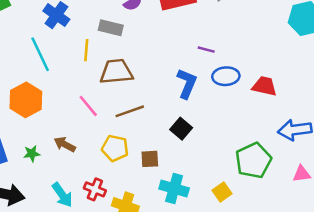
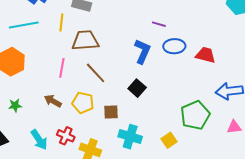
cyan line: (40, 54) -> (24, 25), turned -76
pink line: (88, 106) -> (62, 68), turned 48
brown line: (130, 111) -> (96, 73), turned 65
brown arrow: (65, 144) -> (53, 101), moved

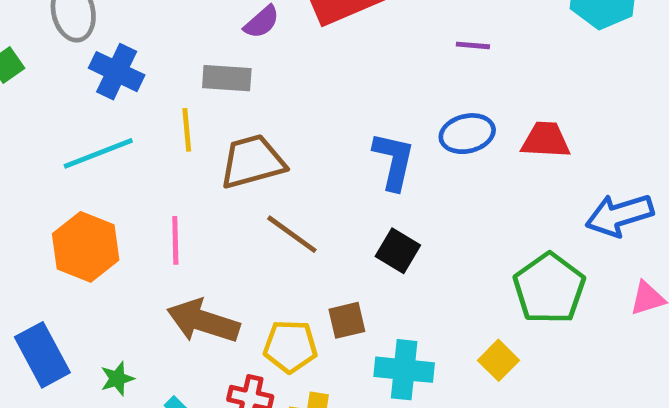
purple line: (159, 24) -> (473, 45), moved
pink line: (62, 68) -> (175, 240), moved
brown arrow: (53, 101) -> (203, 321), size x1.6
yellow pentagon: (83, 103) -> (290, 346), moved
green star: (15, 105) -> (117, 379), moved

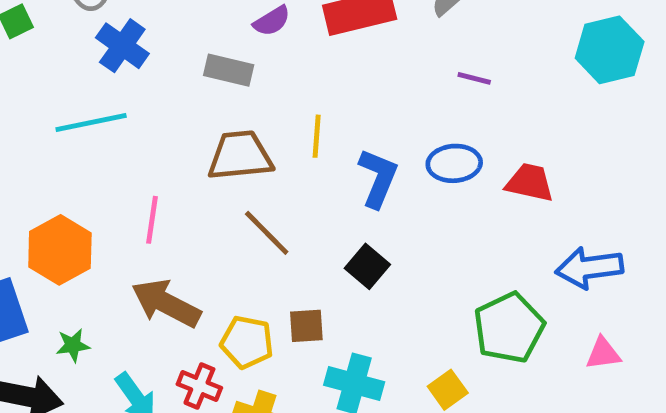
yellow line: (187, 130) -> (317, 136), moved
orange hexagon: (86, 247) -> (60, 250), moved

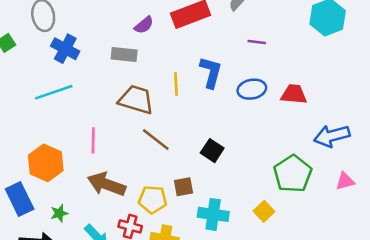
brown trapezoid: (240, 156) -> (136, 100), turned 30
blue L-shape: (378, 178) -> (211, 72), moved

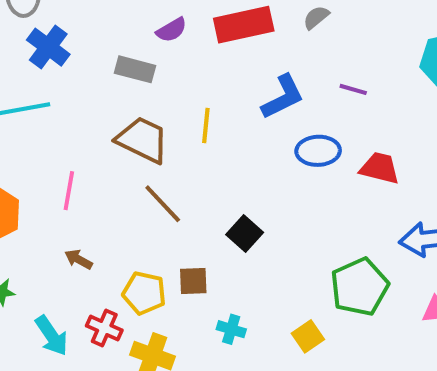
purple line: (257, 42) -> (353, 89), moved
blue L-shape: (211, 72) -> (283, 97), moved, turned 40
brown arrow: (106, 184) -> (79, 259), size x0.5
cyan cross: (213, 214) -> (231, 329), size x0.6

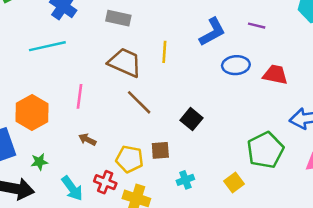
cyan cross: (231, 329) -> (185, 180), turned -35

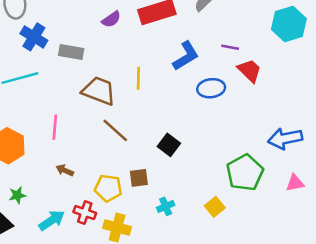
gray rectangle: (118, 18) -> (71, 52), moved
red trapezoid: (275, 75) -> (250, 71), moved, turned 35
cyan arrow: (72, 188) -> (52, 220), turned -85

